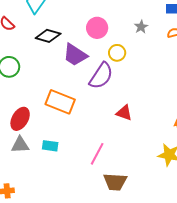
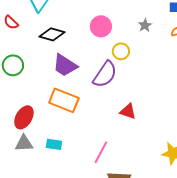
purple trapezoid: (75, 55) -> (65, 65), moved

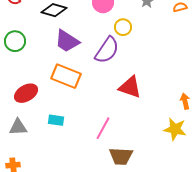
red triangle: (128, 111) -> (130, 87), size x1.4
red ellipse: (24, 117) -> (26, 93), turned 30
gray triangle: (24, 143) -> (18, 127), moved

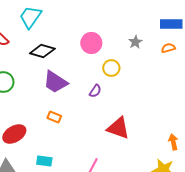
purple semicircle: (107, 50) -> (95, 91), size x0.5
orange rectangle: (66, 76) -> (54, 117), size x0.5

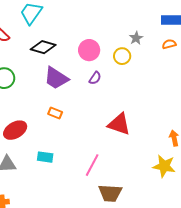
pink circle: (91, 43) -> (89, 50), moved
yellow circle: (111, 68) -> (122, 56), moved
purple semicircle: (95, 91) -> (95, 78), moved

